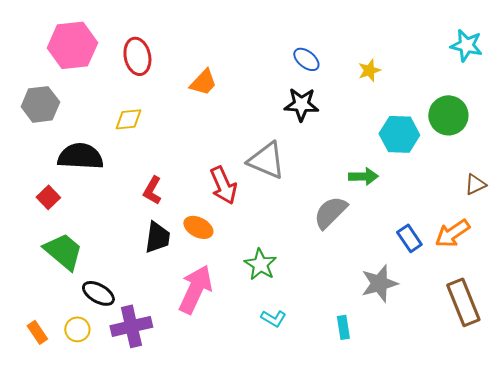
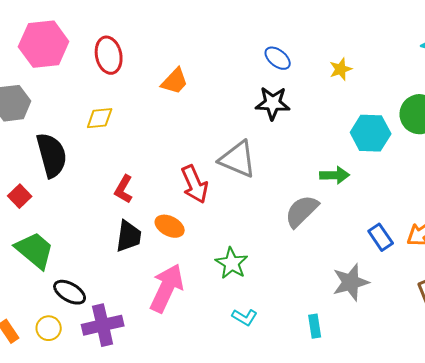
black semicircle: (80, 156) -> (52, 155), turned 72

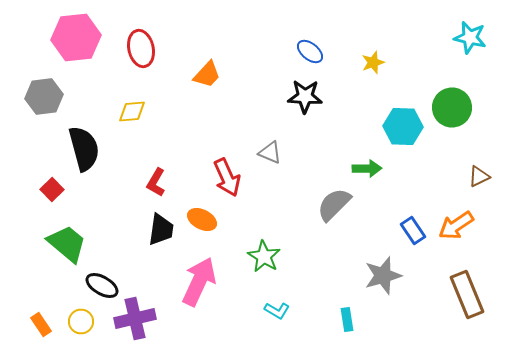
gray triangle: (238, 159) -> (270, 152), size x0.6

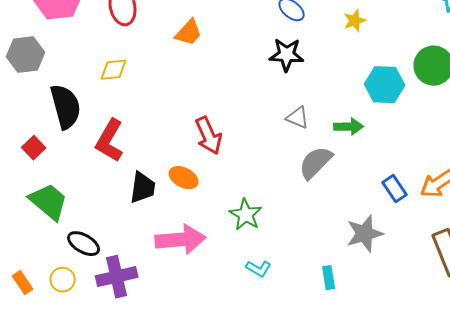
gray triangle: (270, 152) -> (298, 118), moved
red L-shape: (156, 182) -> (110, 141), moved, size x1.5
pink arrow: (199, 282) -> (181, 240), turned 60

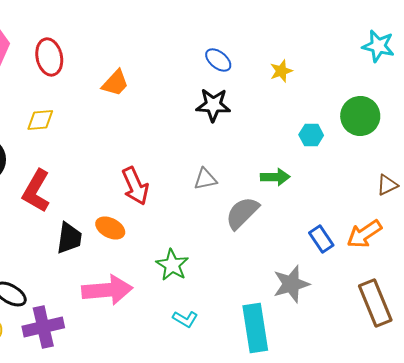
cyan hexagon: (385, 85) -> (311, 135), size x0.6
gray triangle: (298, 118) -> (205, 179), moved, turned -35
cyan rectangle: (329, 278) -> (255, 328), size x2.0

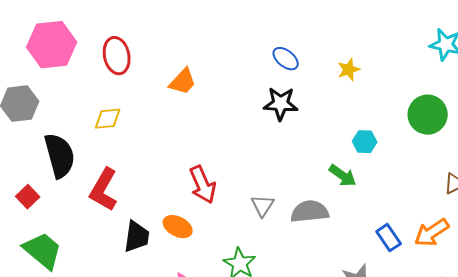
cyan hexagon: (311, 135) -> (365, 142), moved
green arrow: (275, 177) -> (343, 176), turned 36
gray triangle: (205, 179) -> (263, 206), moved, turned -45
gray semicircle: (242, 213) -> (310, 212), turned 39

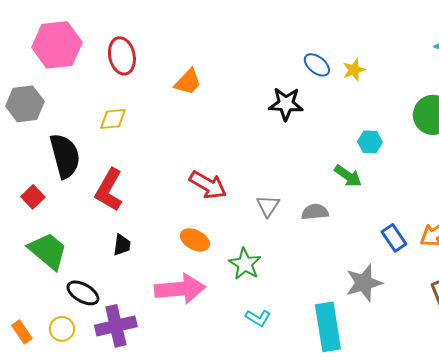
blue ellipse: (286, 59) -> (317, 65), moved
red arrow: (203, 185) -> (208, 185), turned -36
gray semicircle: (310, 212) -> (315, 212), size x0.7
orange ellipse: (178, 227) -> (195, 240), moved
black trapezoid: (137, 237) -> (122, 245), moved, size x0.7

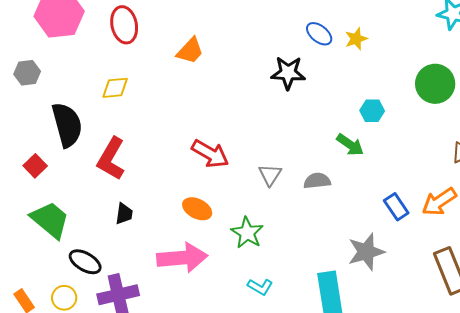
gray hexagon: (25, 104) -> (27, 73), size x0.7

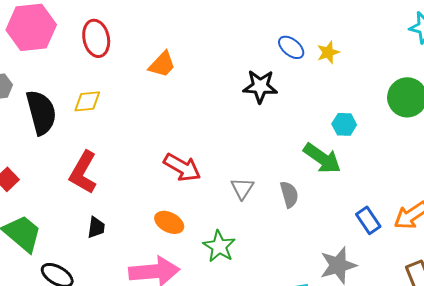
black semicircle: (67, 125) -> (41, 112), moved
green arrow: (350, 145) -> (322, 158), size x1.4
gray semicircle: (317, 181) -> (289, 194), turned 80

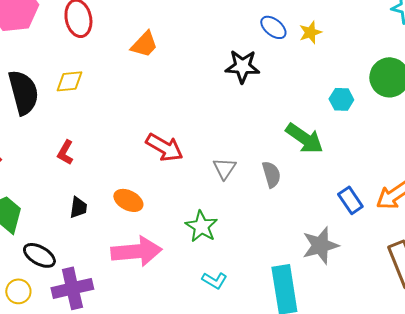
cyan hexagon: (344, 124) -> (341, 99), moved
red L-shape: (83, 172) -> (65, 152), size x0.6
orange ellipse: (169, 222) -> (128, 200), moved

